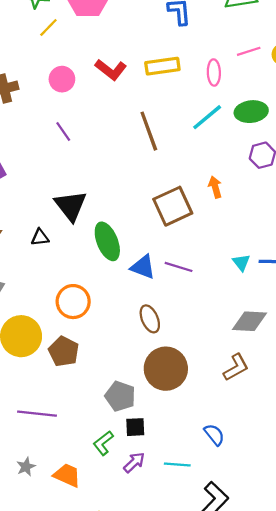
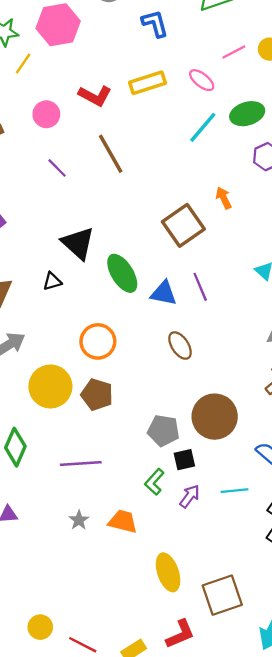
pink ellipse: (214, 72) -> (202, 80), turned -40
brown line: (149, 131) -> (111, 154), moved
purple line: (179, 267) -> (200, 287), turned 60
brown circle: (166, 369) -> (215, 417), moved

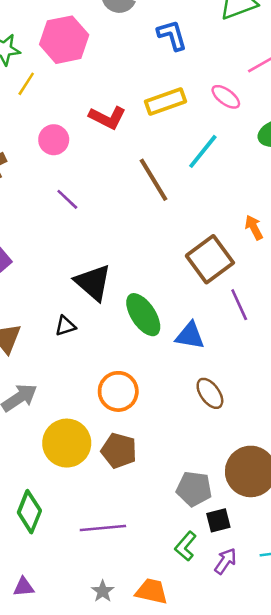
cyan line: (203, 127) -> (203, 151), moved
brown line: (111, 154) -> (154, 180), moved
purple line: (200, 287) -> (239, 305), moved

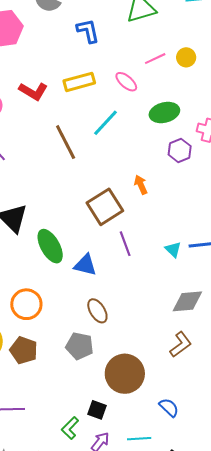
gray pentagon: (194, 489) -> (80, 346), moved
black square: (218, 520) -> (97, 410), turned 30

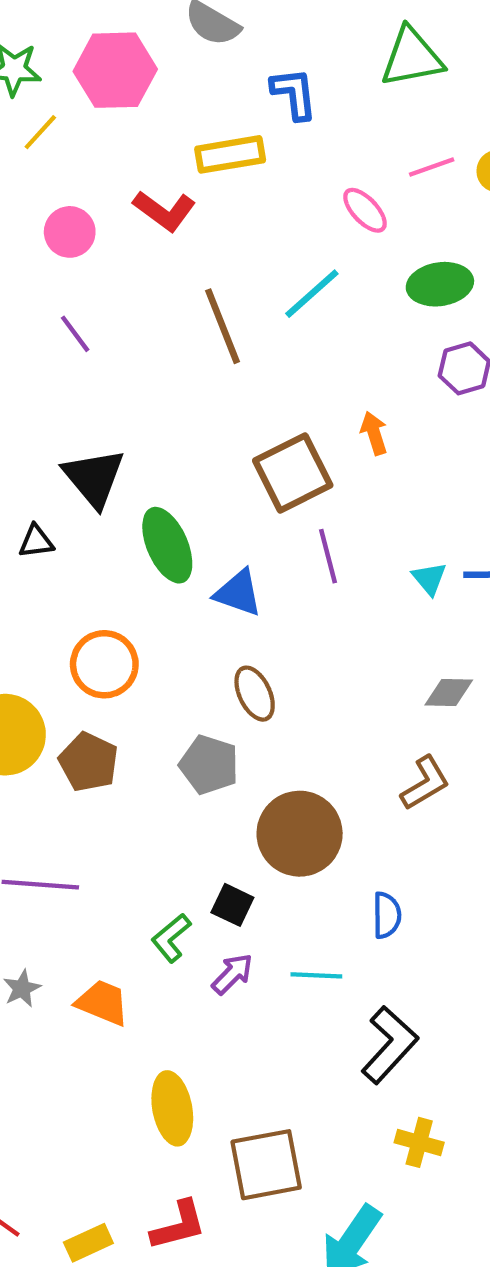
yellow rectangle: (79, 82) -> (230, 154), moved
gray diamond: (187, 301) -> (449, 693), size x0.7
blue semicircle: (169, 407) -> (387, 915), turned 40

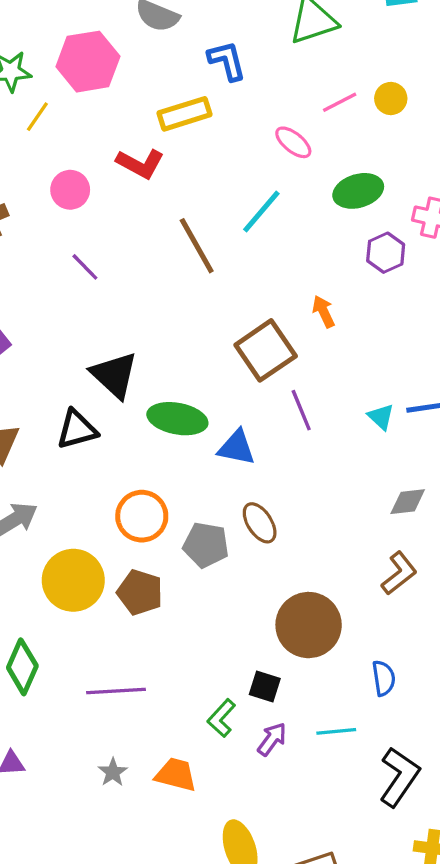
black triangle: (36, 541) -> (77, 429), size x1.5
green ellipse: (167, 545) -> (177, 419), turned -48
gray pentagon: (209, 765) -> (206, 545), moved

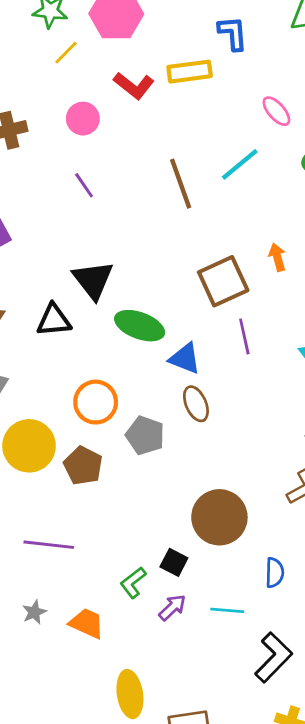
red L-shape: (140, 164) -> (134, 86), moved
brown ellipse: (260, 523) -> (196, 404), moved

